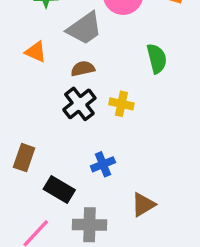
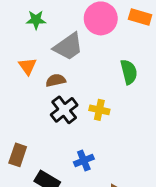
orange triangle: (36, 52) -> (28, 66), turned 30
brown semicircle: (83, 69) -> (56, 80), moved

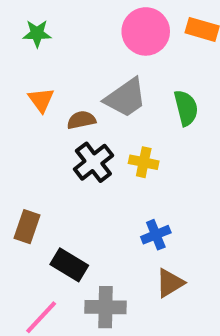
green star: (36, 20) -> (37, 33), moved
gray trapezoid: (68, 47) -> (126, 98), moved
blue cross: (84, 161) -> (156, 235), moved

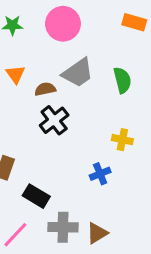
pink circle: (146, 31) -> (63, 24), moved
yellow cross: (144, 162) -> (122, 140), moved
brown triangle: (170, 283) -> (97, 233), moved

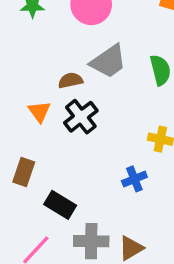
orange triangle: (15, 74) -> (39, 112), moved

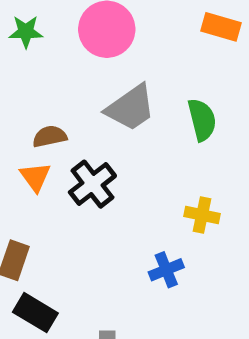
brown semicircle: (70, 80) -> (50, 136), moved
black rectangle: (60, 205) -> (35, 313), moved

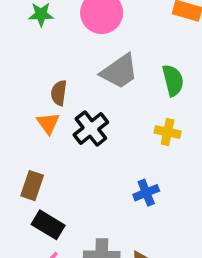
brown semicircle: (50, 136) -> (59, 93), turned -70
yellow cross: (202, 215) -> (168, 132), moved

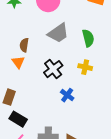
black cross: (91, 129) -> (53, 69), moved
blue cross: (146, 193) -> (67, 95), moved, turned -32

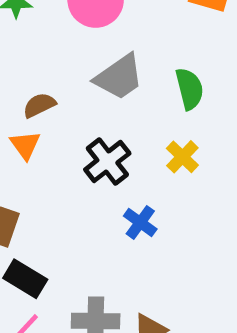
brown semicircle: (24, 45) -> (39, 105), turned 56
yellow cross: (85, 67) -> (182, 157), turned 32

